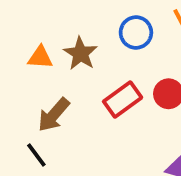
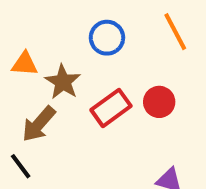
blue circle: (136, 32) -> (107, 38), moved
brown star: (80, 54) -> (63, 82), moved

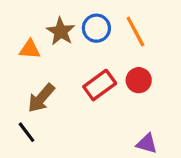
orange line: (175, 32) -> (135, 31), moved
brown star: (63, 82) -> (61, 31), moved

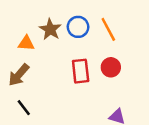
red rectangle: (100, 85) -> (81, 71), turned -60
brown arrow: (41, 98) -> (19, 75), moved

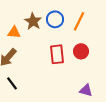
orange line: (108, 29) -> (79, 21), turned 54

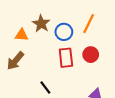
blue circle: (55, 19) -> (64, 32), moved
black line: (12, 83) -> (45, 88), moved

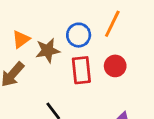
brown star: (41, 24) -> (48, 50), moved, turned 30
orange triangle: (22, 35) -> (21, 39), turned -40

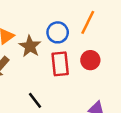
brown star: (48, 50) -> (30, 46), turned -30

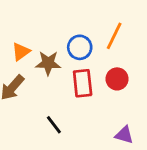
brown star: (30, 46) -> (48, 63), turned -30

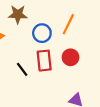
brown star: (48, 63) -> (18, 14), moved
black line: (54, 125) -> (22, 69), moved

